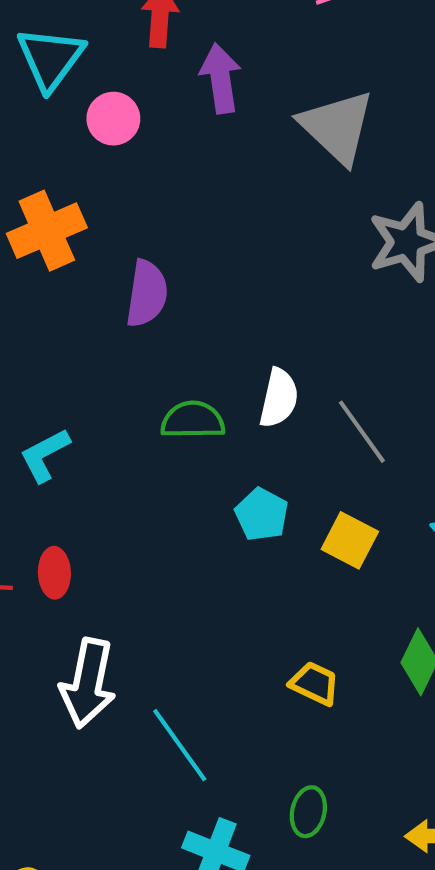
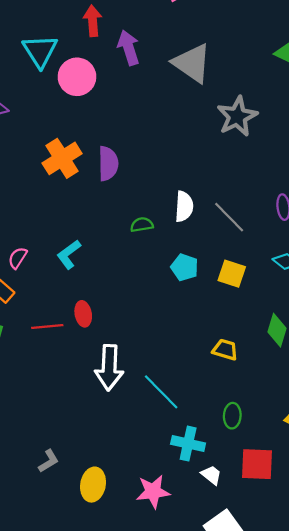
pink circle: (113, 119) -> (77, 77), size x1.4
orange cross: (47, 231) -> (62, 158), moved
green semicircle: (193, 420) -> (142, 225), size x0.7

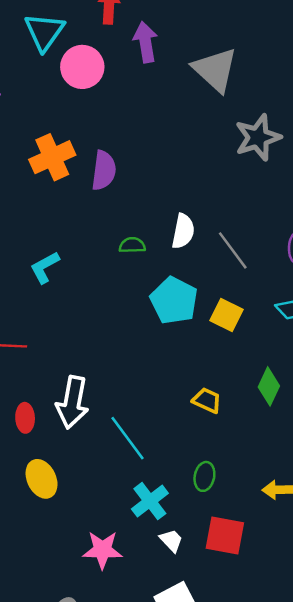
cyan pentagon: (185, 267) -> (174, 300), size x1.5
red ellipse: (83, 314) -> (25, 418), moved
cyan cross: (188, 444) -> (150, 501), turned 32
yellow ellipse: (93, 485) -> (42, 479), moved, turned -44

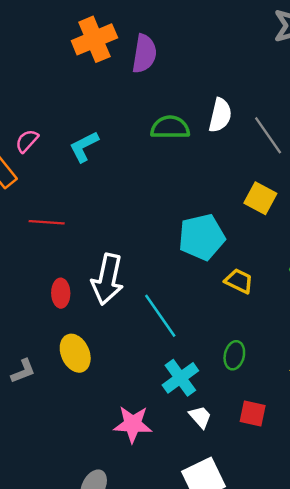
green semicircle: (132, 245) -> (170, 127), size x1.5
cyan pentagon: (174, 300) -> (202, 237), moved, turned 30
red square: (225, 535) -> (253, 413), size x0.7

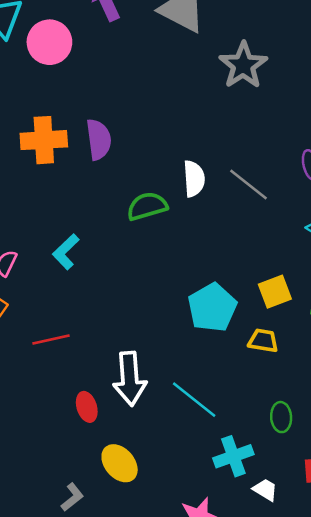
orange cross: (94, 39) -> (44, 140), turned 36
yellow square: (260, 198) -> (275, 292), moved, turned -32
cyan cross: (180, 378) -> (233, 456), turned 33

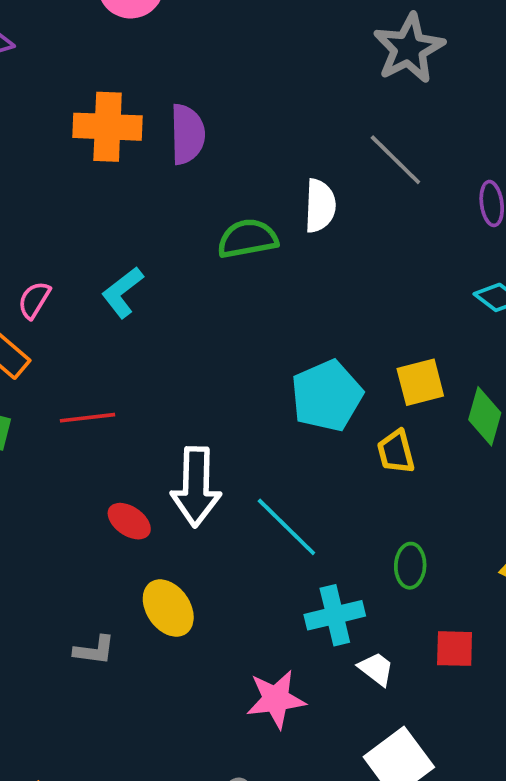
gray line: (248, 184) -> (395, 160), moved
yellow trapezoid: (263, 341) -> (396, 452), turned -120
red ellipse: (87, 407) -> (129, 521), turned -44
gray L-shape: (72, 497) -> (94, 650), turned 40

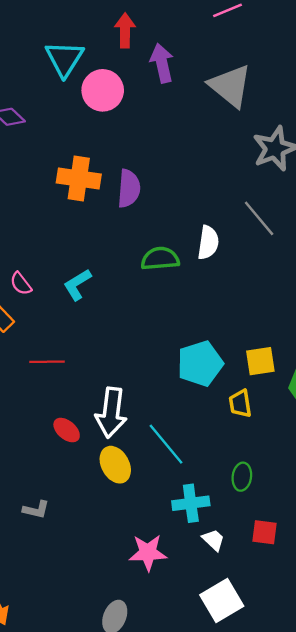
pink semicircle: (34, 300) -> (21, 284), turned -75
yellow ellipse: (168, 608) -> (115, 465), moved

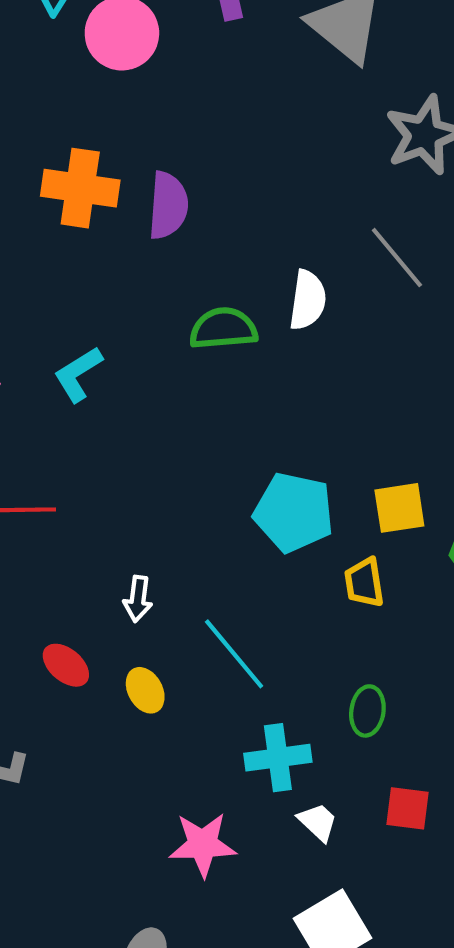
cyan pentagon: (200, 363) -> (294, 512), turned 30
white arrow: (111, 413) -> (138, 599), size x0.5
red ellipse: (67, 430) -> (66, 665), moved
yellow ellipse: (115, 465) -> (145, 690), size x0.7

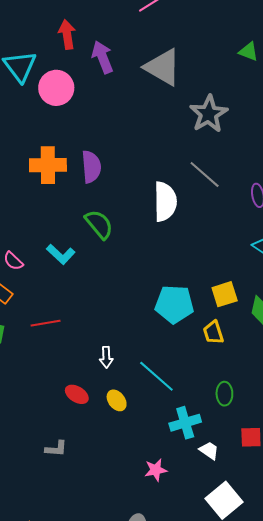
white semicircle: (308, 300) -> (165, 202), size x1.4
green semicircle: (223, 329) -> (99, 224), moved, turned 64
cyan L-shape: (78, 374) -> (61, 254), turned -96
pink star: (203, 844) -> (156, 470), size x0.7

